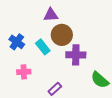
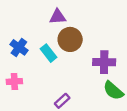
purple cross: (76, 55) -> (104, 62), moved
pink cross: (24, 72) -> (14, 81), moved

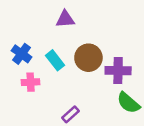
brown circle: (70, 39) -> (88, 58), moved
pink cross: (14, 81) -> (31, 82), moved

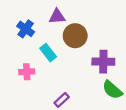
blue cross: (22, 54) -> (26, 29), moved
brown circle: (88, 58) -> (75, 36), moved

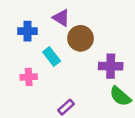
purple triangle: (57, 17) -> (61, 18), turned 36
blue cross: (26, 29) -> (27, 31), turned -36

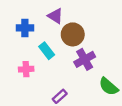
purple cross: (111, 66) -> (85, 59), moved, turned -30

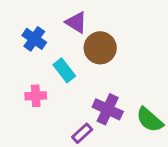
blue cross: (25, 28) -> (34, 39), turned 35
purple cross: (85, 59) -> (108, 109), moved, turned -36

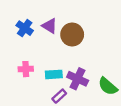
purple triangle: (76, 22) -> (49, 26), moved
cyan rectangle: (64, 70) -> (54, 74), moved, turned -56

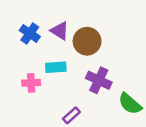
cyan rectangle: (54, 74) -> (56, 67), moved
purple cross: (78, 79) -> (99, 80), moved

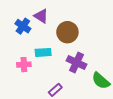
purple triangle: (60, 31) -> (41, 16), moved

